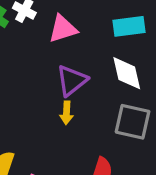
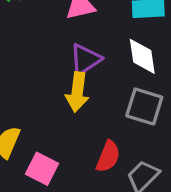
yellow arrow: (66, 113) -> (77, 92), size x1.6

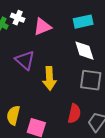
purple triangle: (85, 59) -> (25, 60), moved, turned -35

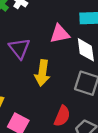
pink triangle: (42, 27) -> (60, 34), moved

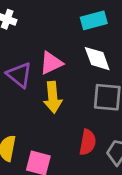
pink triangle: (60, 34) -> (51, 63), moved

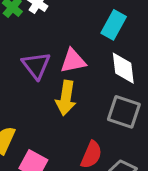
cyan rectangle: (94, 20) -> (114, 25), moved, turned -60

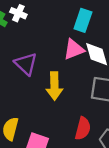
pink triangle: (73, 61) -> (74, 49), moved

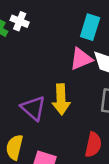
purple triangle: (26, 64) -> (33, 108), moved

